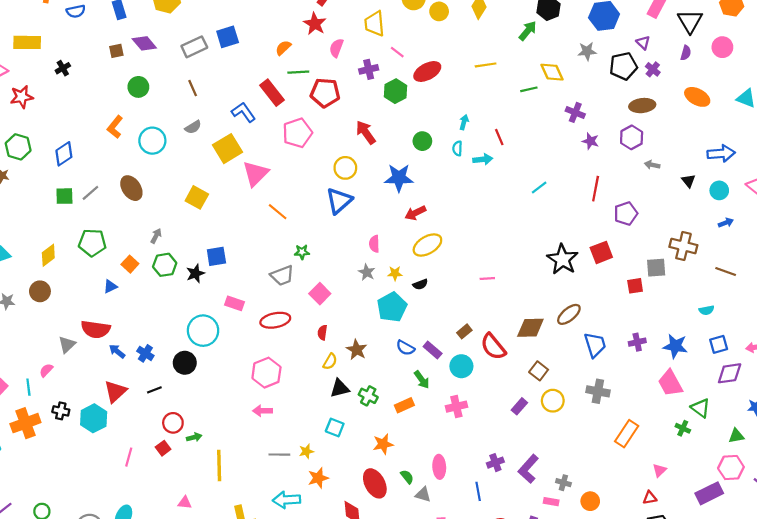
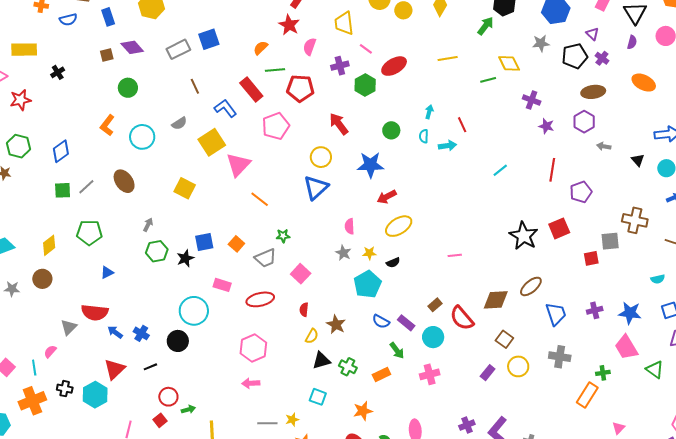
brown line: (193, 88) -> (195, 86), moved
orange square: (130, 264) -> (236, 244), moved
green cross: (683, 428) -> (603, 373), moved, turned -32

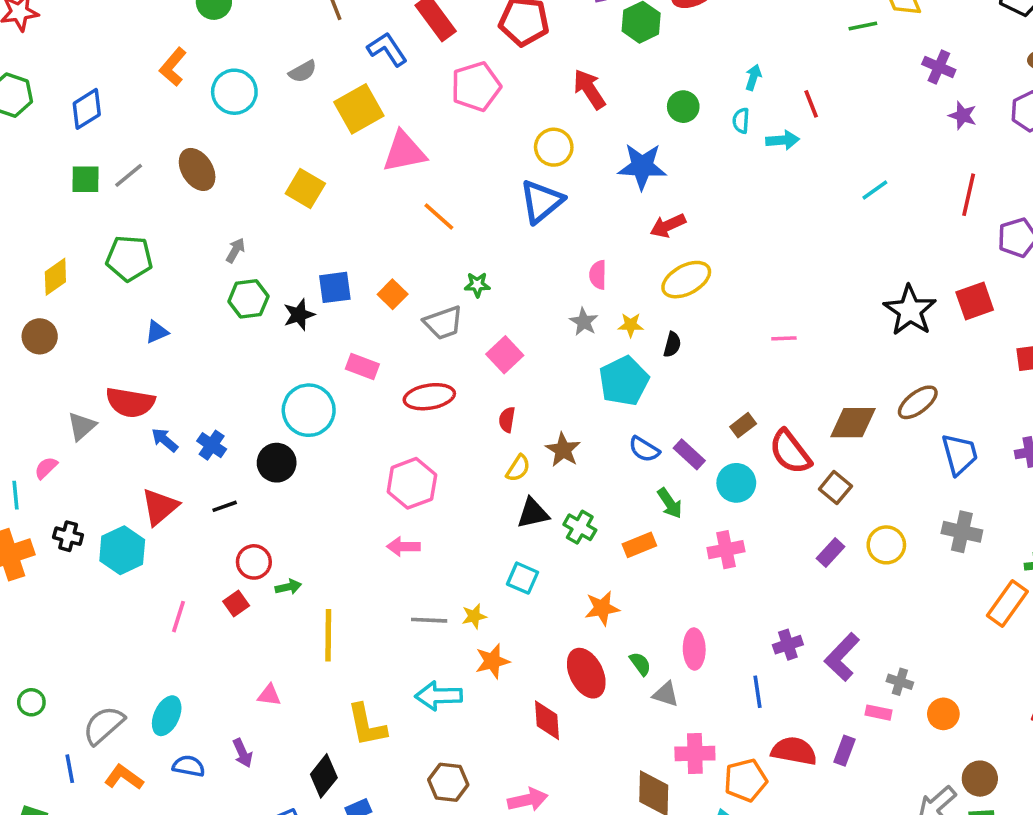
pink triangle: (238, 165) -> (404, 152), turned 32
black semicircle: (393, 263) -> (672, 345), turned -56
brown square: (504, 339) -> (835, 488), moved

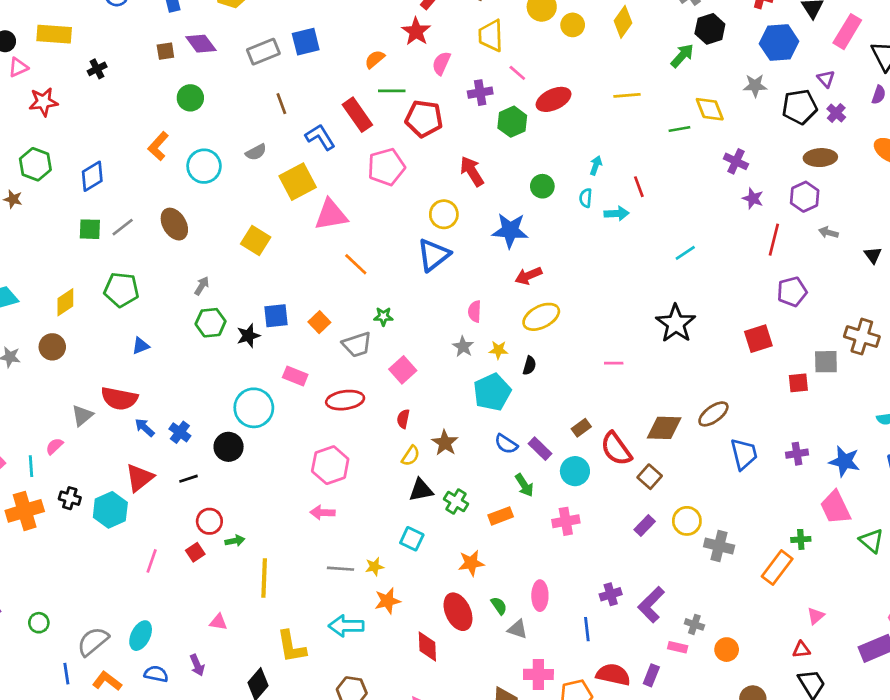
red line: (969, 195) -> (774, 240), moved
black star: (910, 310) -> (676, 323), moved
gray cross: (962, 532) -> (719, 546), moved

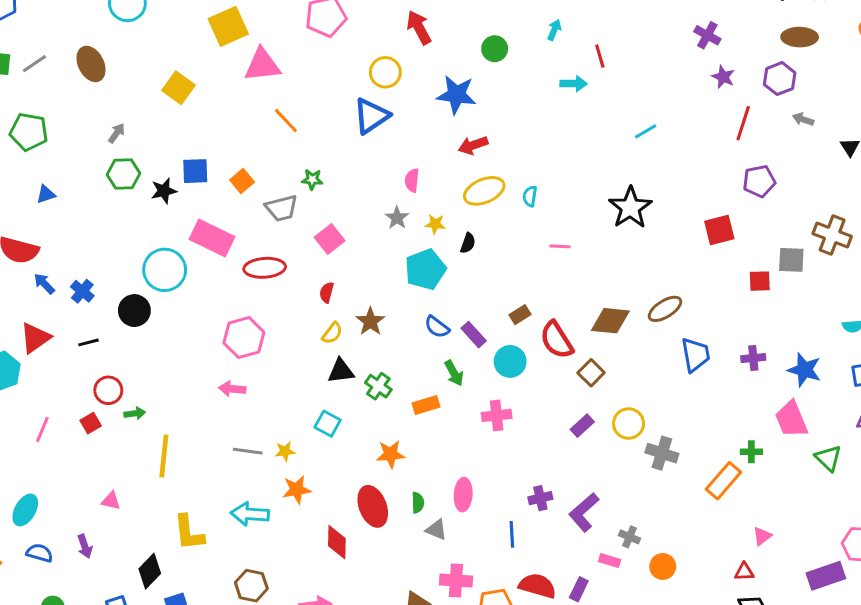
cyan semicircle: (586, 198) -> (530, 196), moved
pink rectangle: (295, 376) -> (212, 238), size x1.6
green semicircle: (499, 606) -> (418, 503), turned 30

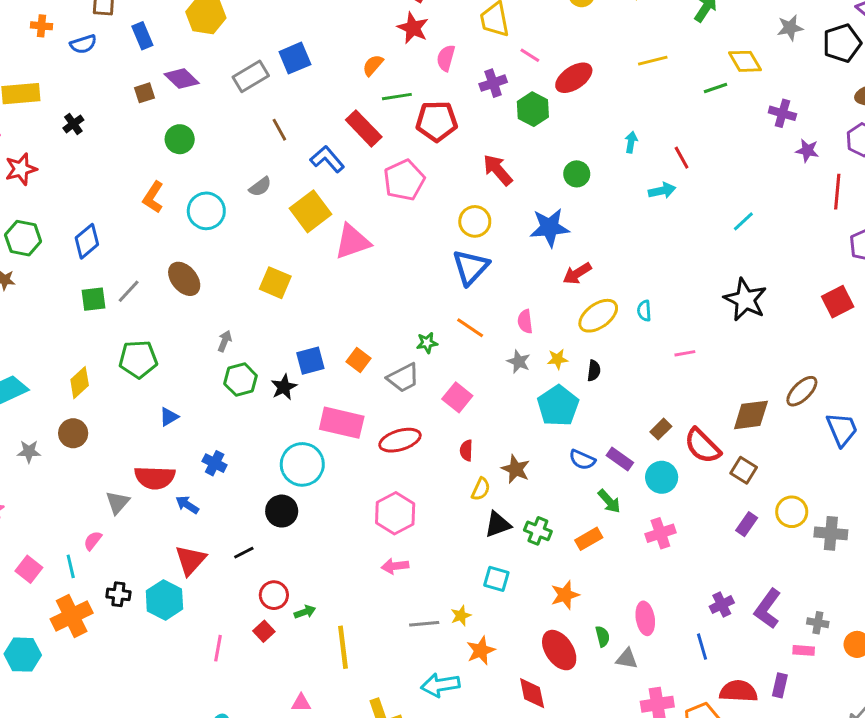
orange line: (286, 121) -> (470, 328), moved
blue cross: (82, 291) -> (215, 463), moved

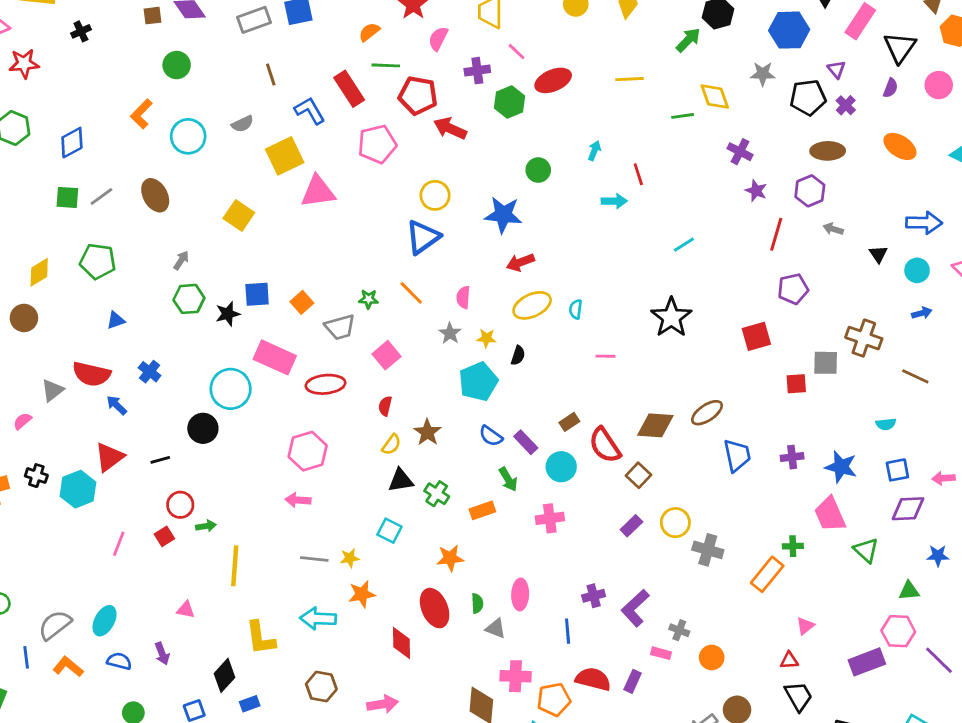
red arrow: (498, 170) -> (450, 128), moved, turned -36

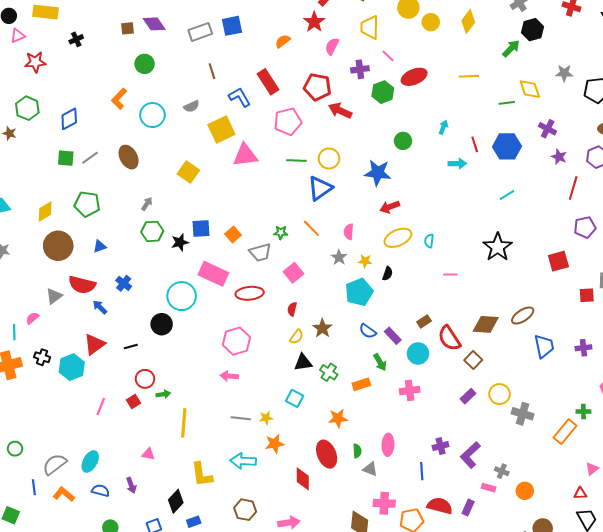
blue hexagon: (789, 30) -> (507, 146), moved
green line: (386, 65) -> (296, 161), moved
brown circle: (24, 318) -> (58, 246), moved, size x1.5

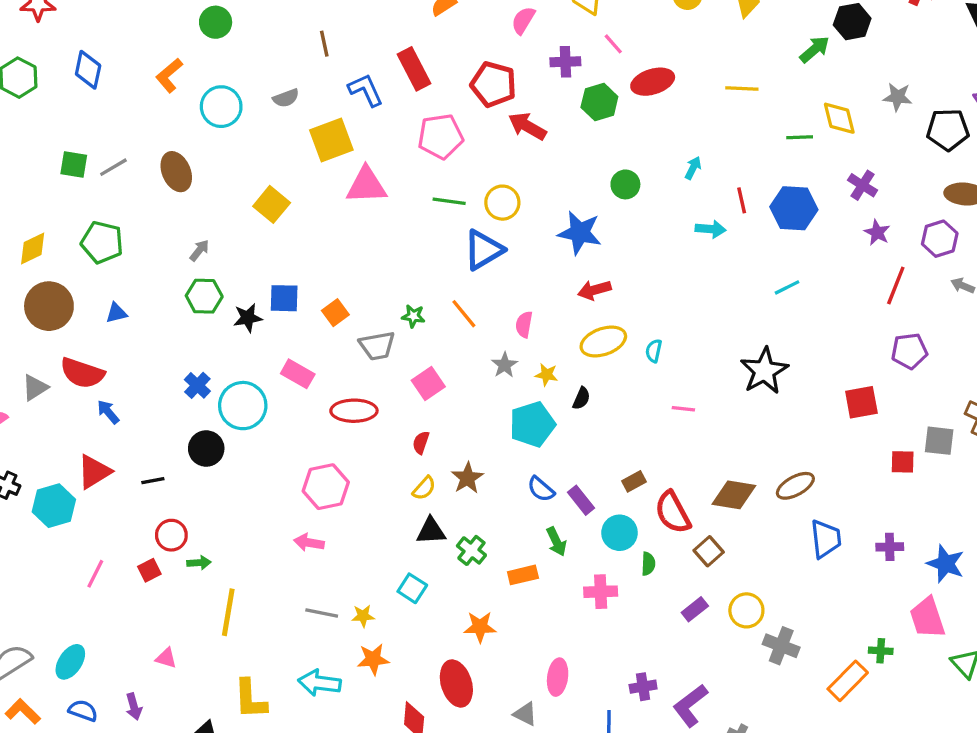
blue diamond: (69, 119) -> (88, 70), moved, turned -55
pink rectangle: (213, 274) -> (298, 374), size x0.7
blue cross: (124, 283) -> (197, 385), moved
green semicircle: (357, 451) -> (648, 564), moved

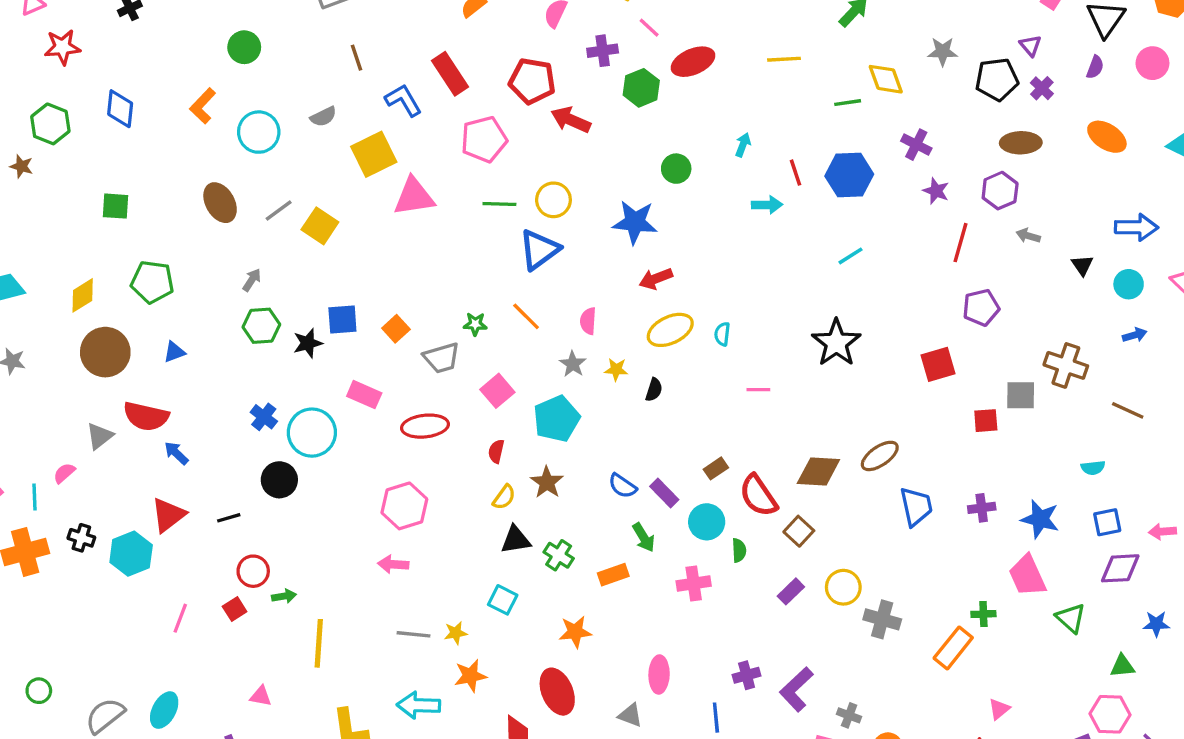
gray line: (113, 167) -> (279, 210), moved
cyan pentagon: (532, 424) -> (557, 419), moved

